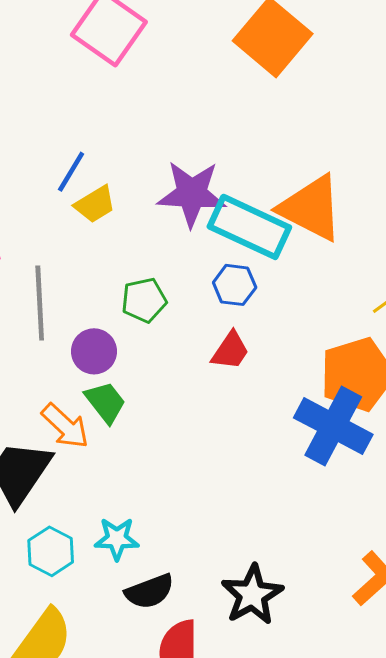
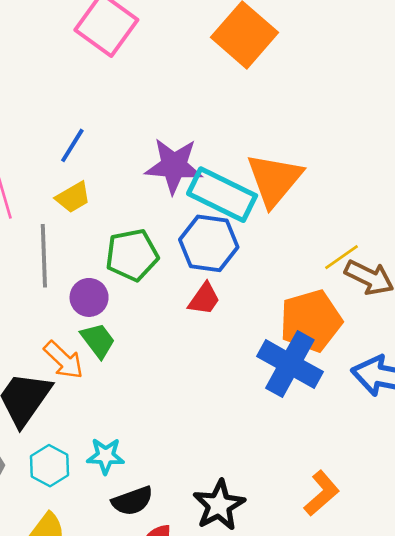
yellow trapezoid: (95, 204) -> (73, 197), moved
orange triangle: (311, 208) -> (274, 180), turned 42
blue hexagon: (235, 285) -> (209, 243), size x1.6
green pentagon: (144, 300) -> (132, 255), size x1.4

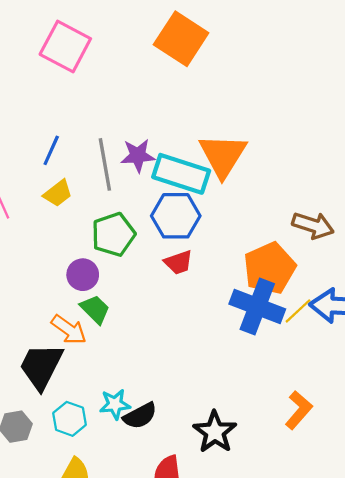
purple star: (174, 166) -> (138, 156), size x0.7
gray line: (44, 256) -> (105, 164), moved
yellow line: (342, 257) -> (298, 311), moved
red trapezoid: (204, 299) -> (178, 262), turned 44
black semicircle: (132, 501) -> (140, 416), moved

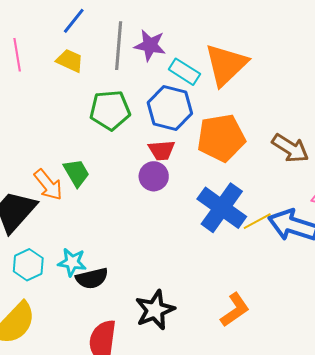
cyan rectangle: (181, 174) -> (184, 72), size x0.6
yellow trapezoid: (58, 193) -> (70, 61), turned -132
orange pentagon: (270, 268) -> (221, 138), moved
purple circle: (83, 275) -> (154, 176), moved

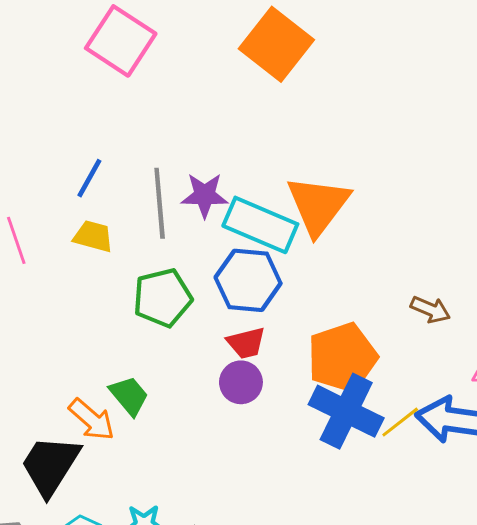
cyan rectangle: (184, 72) -> (260, 225), size x1.6
orange pentagon: (221, 138) -> (342, 357), moved
brown arrow: (290, 148) -> (430, 310), size x0.7

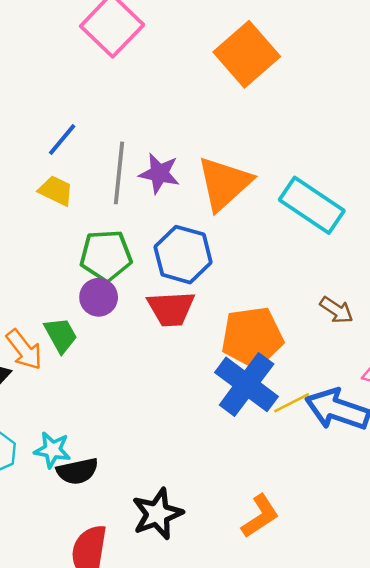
orange triangle: (318, 205) -> (224, 183), moved
cyan rectangle: (260, 225) -> (312, 205), moved
red trapezoid: (246, 343) -> (171, 309), size x1.4
purple circle: (241, 382) -> (99, 297), moved

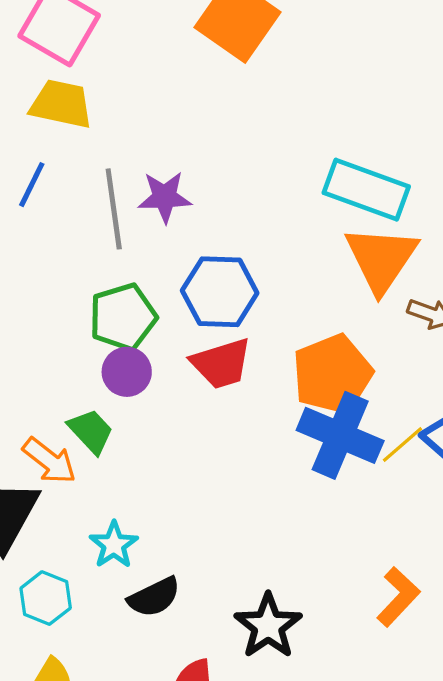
orange triangle: (224, 183) -> (381, 259), moved
yellow trapezoid: (56, 191) -> (61, 104), moved, size x1.4
cyan star: (52, 450) -> (114, 545), moved, turned -30

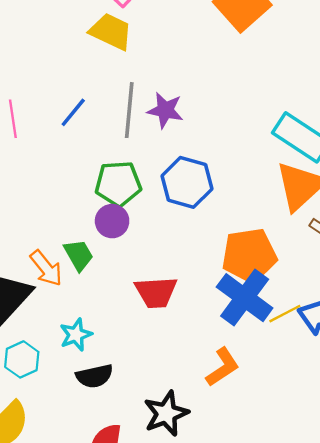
blue line: (32, 185) -> (73, 112), moved
red trapezoid: (221, 364) -> (156, 292), moved
orange L-shape: (398, 597) -> (223, 367), moved

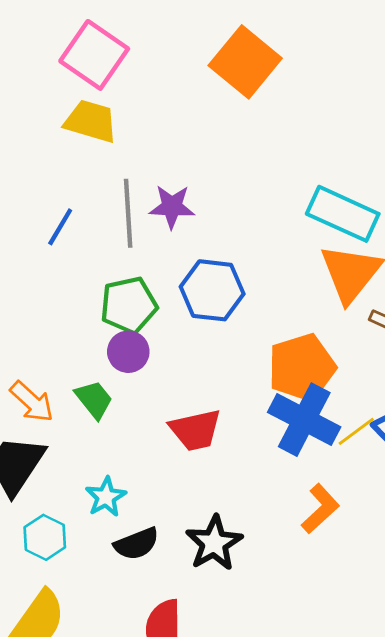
orange arrow: (46, 268) -> (32, 402), moved
orange L-shape: (223, 367) -> (320, 509), moved
black star: (166, 414) -> (214, 543), moved

